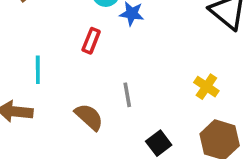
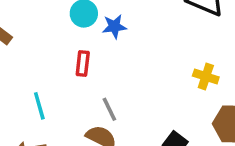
gray line: (127, 95) -> (109, 109), moved

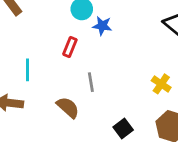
gray line: (109, 109) -> (91, 82), moved

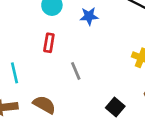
blue star: (102, 26) -> (89, 16), moved
brown semicircle: (68, 107) -> (44, 105), moved

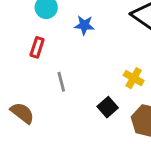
black square: (115, 107) -> (108, 107), moved

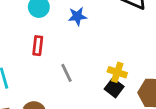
yellow cross: (134, 78) -> (117, 72), moved

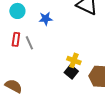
gray line: (67, 73) -> (29, 43), moved

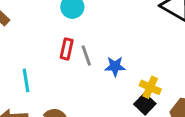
blue star: (46, 19) -> (115, 66), moved

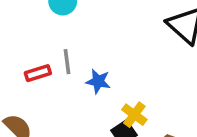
red rectangle: (67, 49) -> (38, 73), moved, turned 48

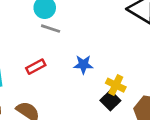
gray line: (67, 62) -> (51, 29), moved, turned -54

